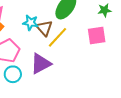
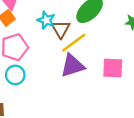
pink square: (97, 35) -> (113, 68), moved
purple triangle: (41, 64) -> (72, 66), moved

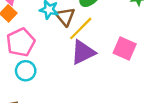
pink square: (113, 68) -> (125, 48), turned 30

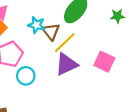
cyan circle: (26, 71) -> (26, 76), moved

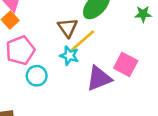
cyan star: (36, 25) -> (69, 56), moved
purple triangle: (66, 64) -> (99, 78), moved

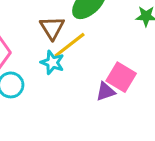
purple triangle: (99, 78) -> (105, 92), moved, size x0.6

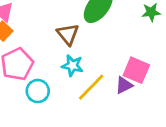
yellow line: (70, 45) -> (91, 87), moved

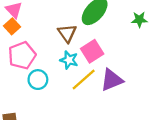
pink square: (136, 70) -> (92, 51), moved, turned 30
purple triangle: (124, 85) -> (112, 80), size x1.5

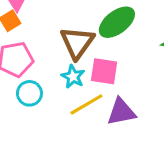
brown triangle: (67, 33) -> (77, 43), size x1.4
pink square: (92, 51) -> (104, 71), turned 30

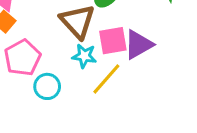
purple triangle: (121, 112) -> (138, 45), moved

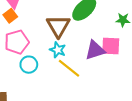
pink square: (113, 41) -> (111, 46), moved
yellow line: (106, 79) -> (69, 68), turned 75

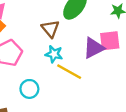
brown triangle: (58, 26) -> (50, 29), size x0.7
cyan circle: (29, 65) -> (29, 89), moved

